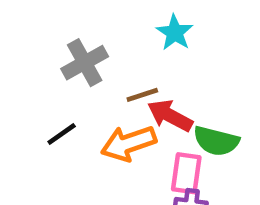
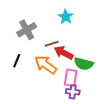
black line: (62, 134) -> (17, 61), turned -32
orange arrow: (128, 143) -> (46, 65), turned 55

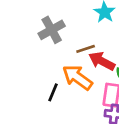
black line: (17, 61) -> (53, 92), moved

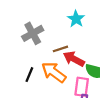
black line: (53, 92) -> (29, 75), moved

